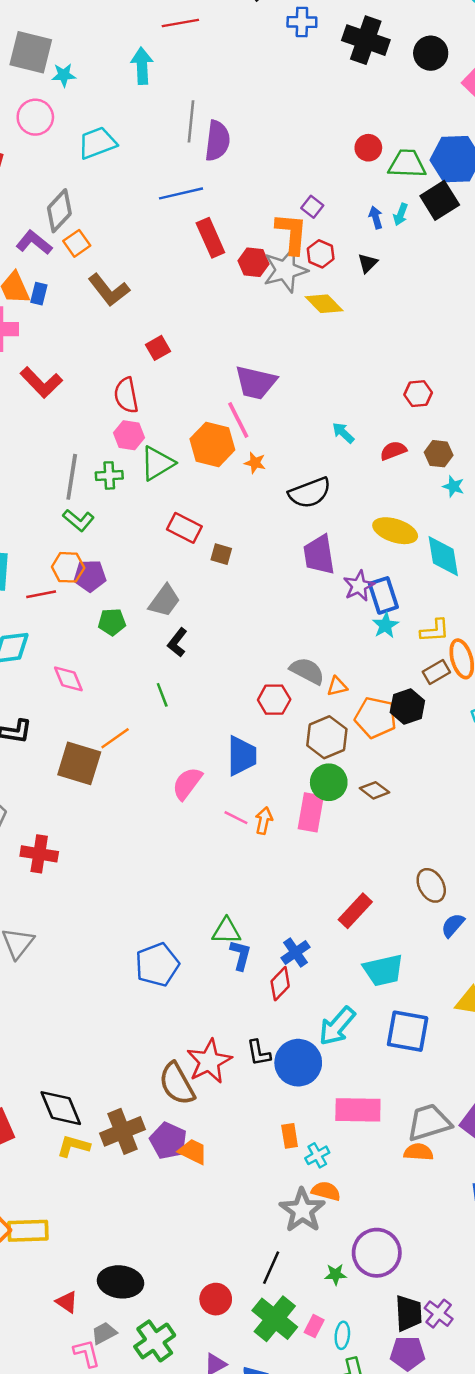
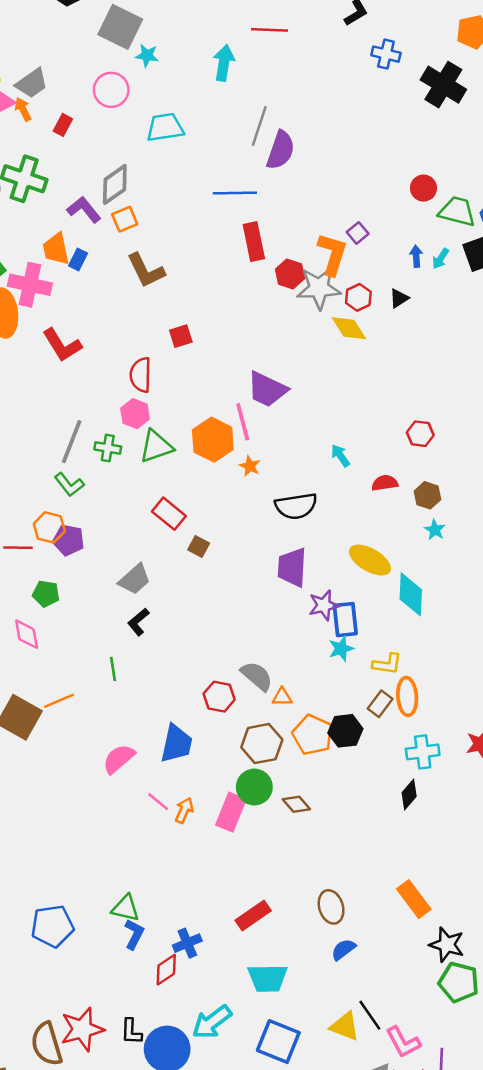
red hexagon: (321, 254) -> (358, 297), moved
green pentagon: (112, 622) -> (46, 594), moved
brown rectangle: (436, 672) -> (380, 704), turned -35

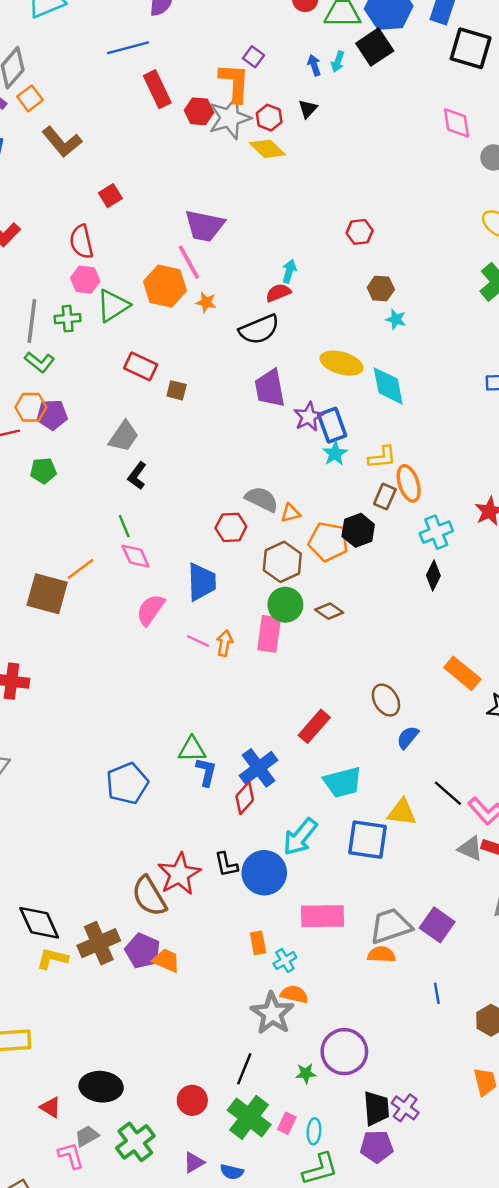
cyan arrow: (340, 456) -> (289, 271), turned 65
red semicircle: (385, 483) -> (278, 293), moved
pink diamond: (27, 634) -> (136, 556), moved
blue cross: (187, 943) -> (259, 768), size x1.4
yellow triangle: (345, 1026) -> (402, 812), moved

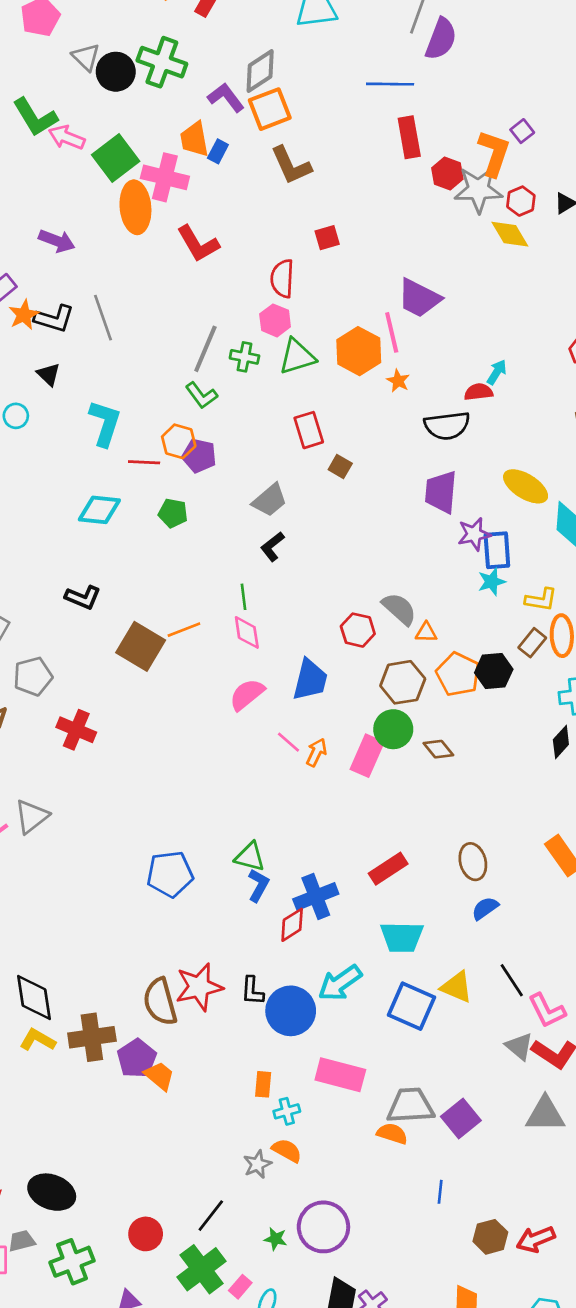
orange square: (30, 98) -> (270, 109), size x1.5
red rectangle: (141, 366) -> (309, 430), turned 32
gray star: (272, 1013) -> (257, 1164), size x0.6

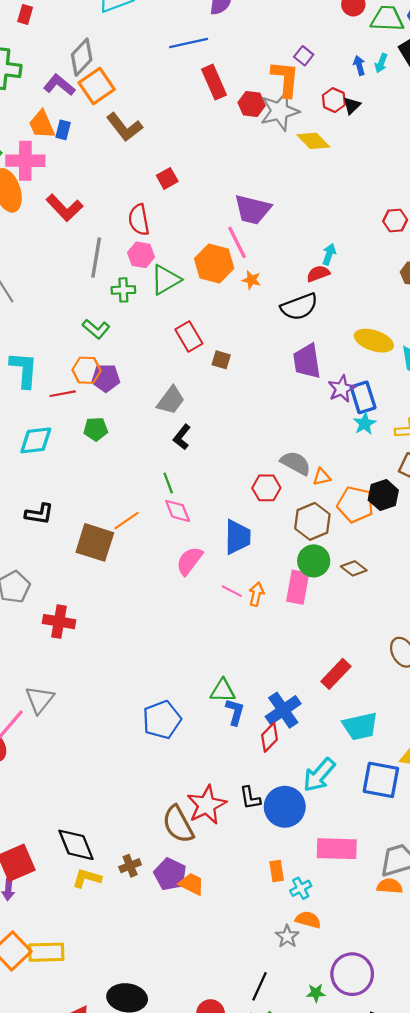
red hexagon: (521, 201) -> (334, 100), moved
gray line: (205, 349) -> (96, 258), moved
brown cross: (92, 1037) -> (130, 866), size x0.6

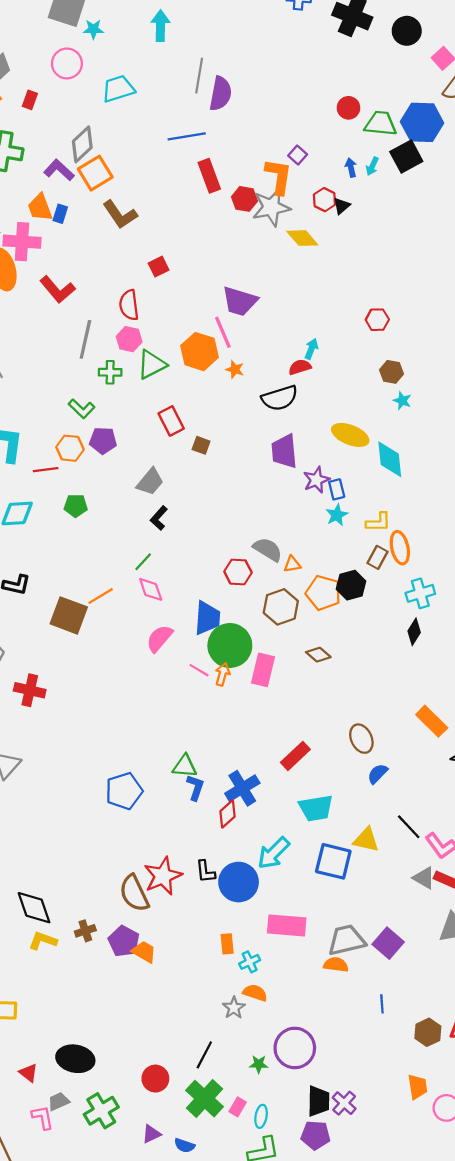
purple pentagon: (106, 378) -> (103, 441), moved
blue rectangle: (363, 397) -> (337, 489), size x0.7
green line: (168, 483) -> (143, 562), turned 60
green circle: (314, 561) -> (230, 646), moved, size x1.4

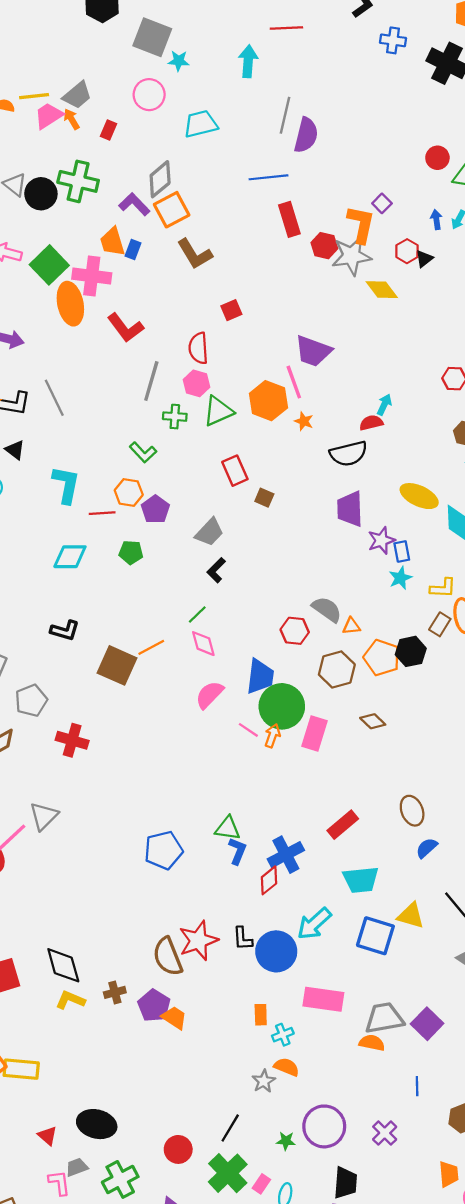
purple pentagon: (103, 441) -> (155, 509), moved, turned 30
purple cross: (344, 1103) -> (385, 1133), moved

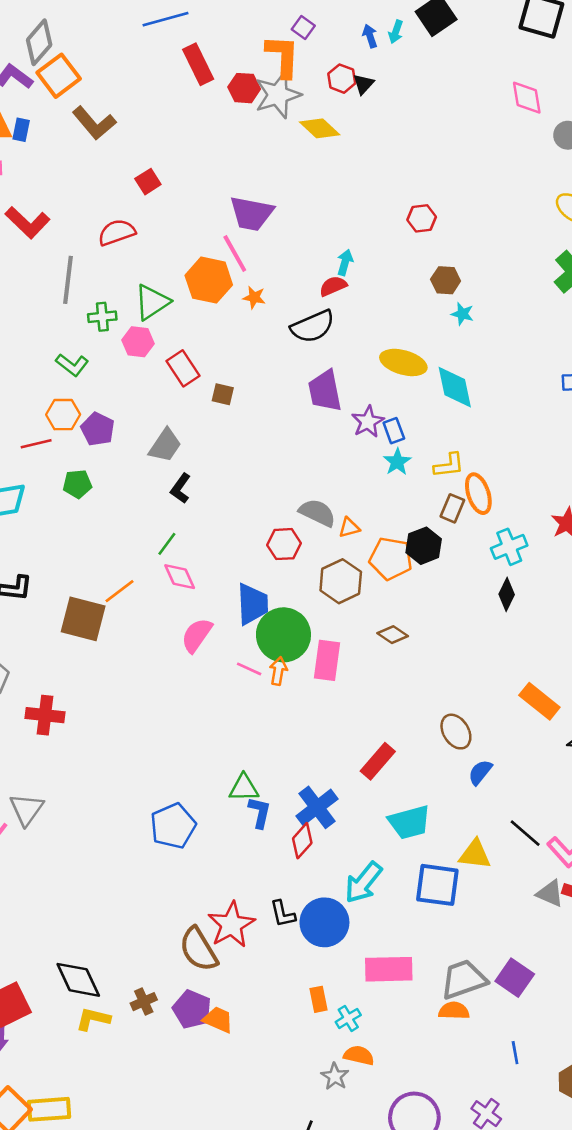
red semicircle: (198, 348) -> (117, 232), turned 84
pink hexagon: (196, 383) -> (138, 342), moved

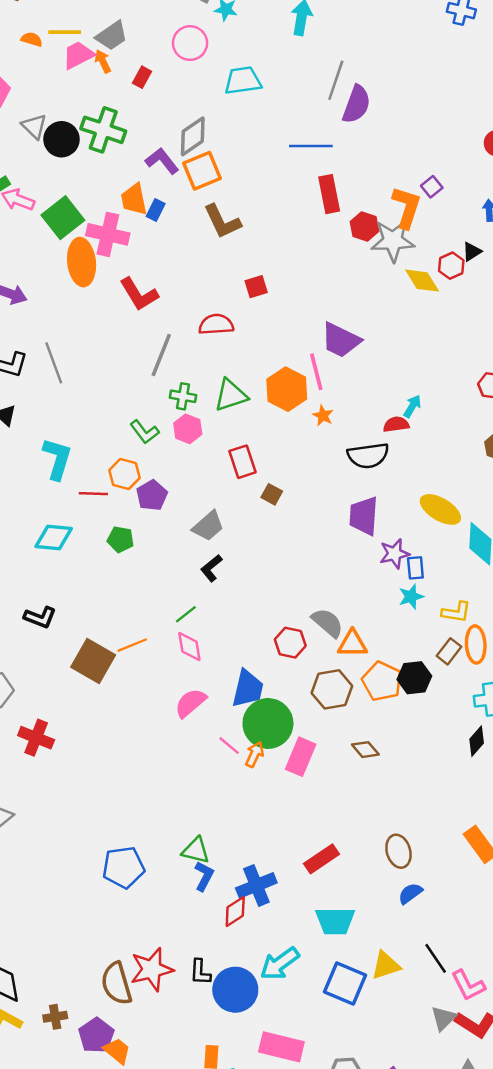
red hexagon: (342, 79) -> (451, 266), moved
pink hexagon: (138, 342) -> (188, 429), moved
orange triangle: (349, 528) -> (352, 644), size x1.5
yellow triangle: (475, 854) -> (386, 965), turned -40
gray triangle: (550, 894) -> (443, 1018), turned 36

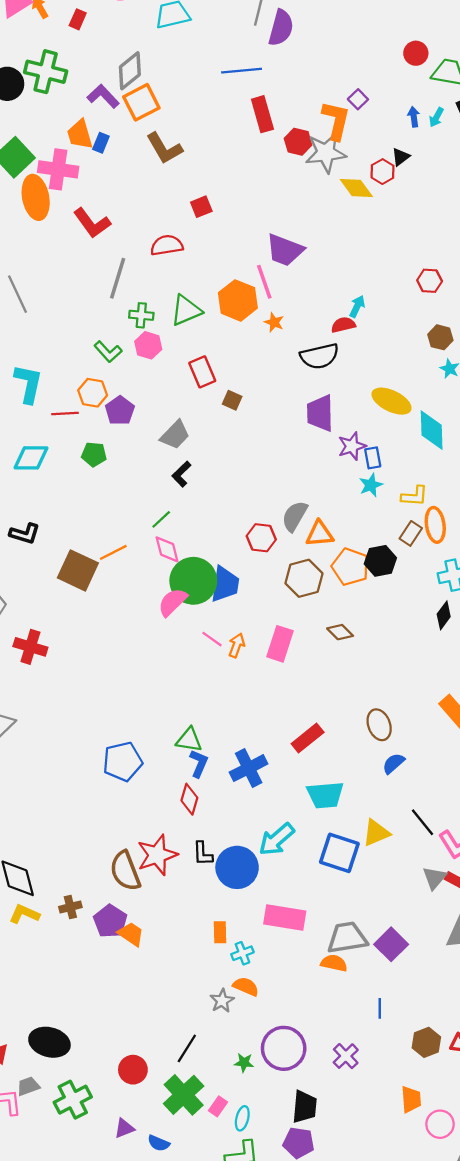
gray semicircle: (328, 623) -> (295, 516), turned -96
green circle: (268, 723) -> (193, 581), moved
red diamond: (235, 911) -> (189, 799), moved, turned -36

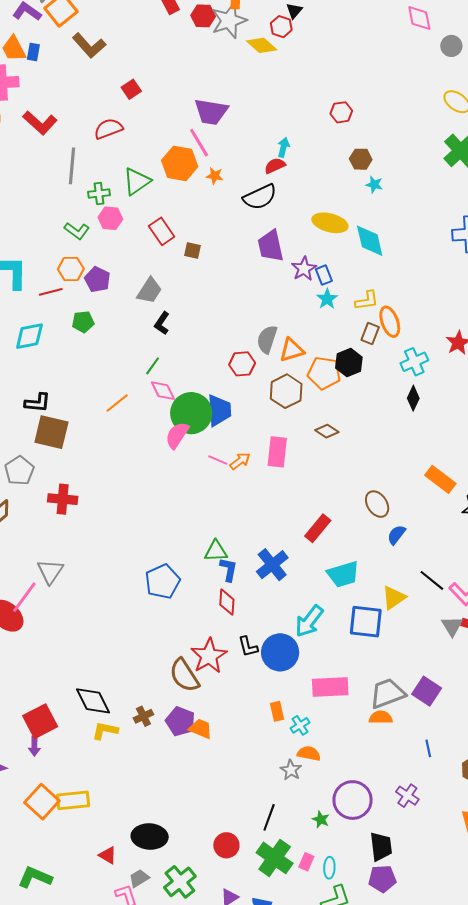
brown square: (78, 570) -> (51, 432), moved
orange arrow: (237, 645) -> (240, 461), turned 45
green star: (244, 1063) -> (321, 819), turned 30

